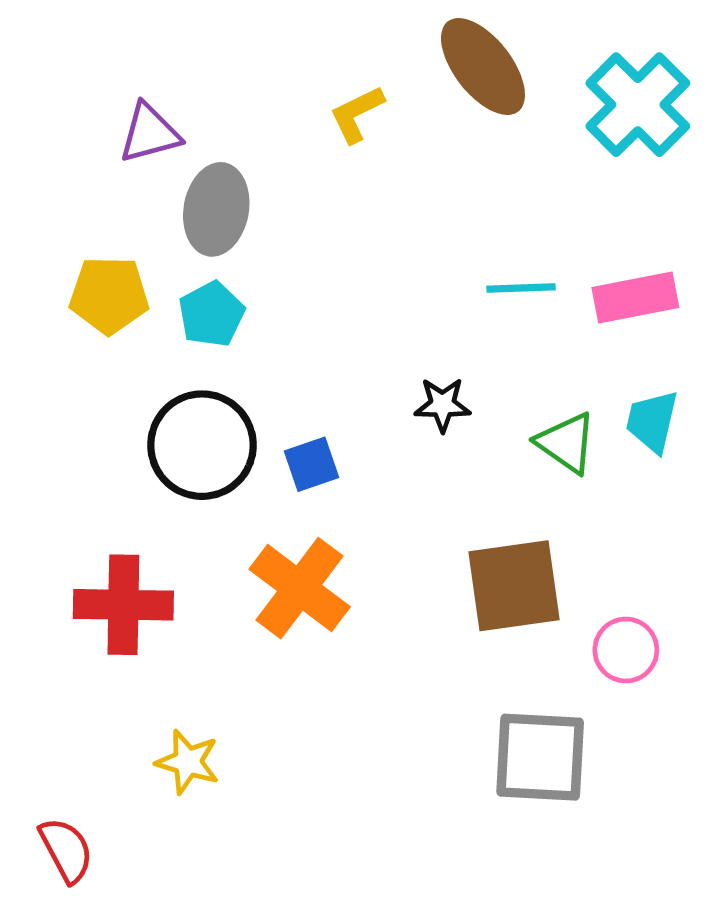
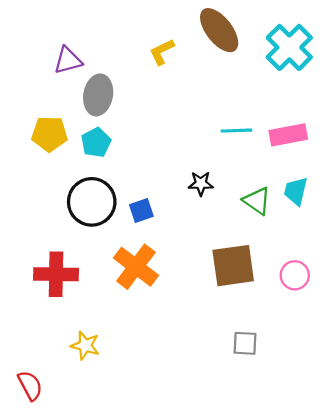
pink circle: (626, 650) -> (295, 275), moved
gray square: (540, 757) -> (245, 343), size x0.6

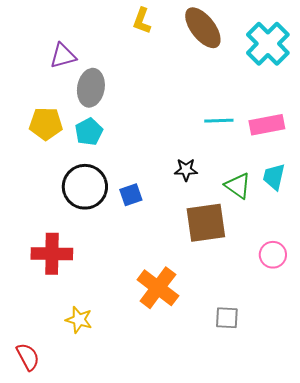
yellow L-shape: (162, 52) -> (142, 21), moved, turned -44
brown square: (233, 266) -> (206, 223), moved
orange cross: (136, 267) -> (158, 288), moved

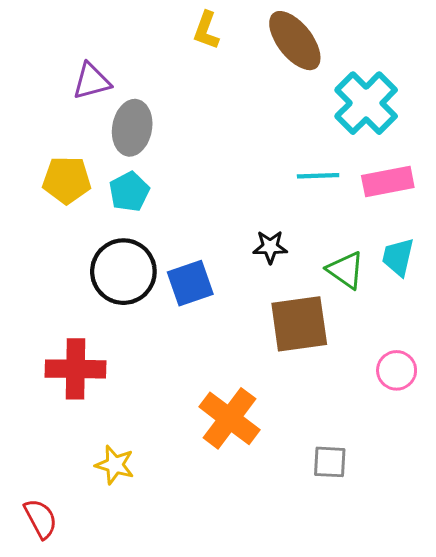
cyan cross: (268, 44) -> (366, 103), moved
blue square: (131, 195) -> (190, 283), size x1.4

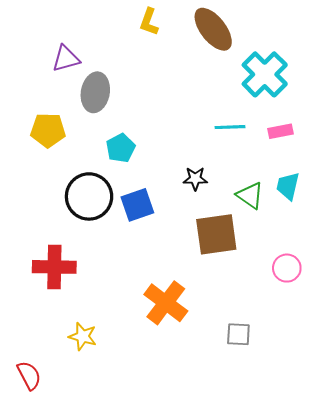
pink rectangle: (388, 182) -> (281, 131), size x0.7
cyan pentagon: (129, 192) -> (121, 148), moved

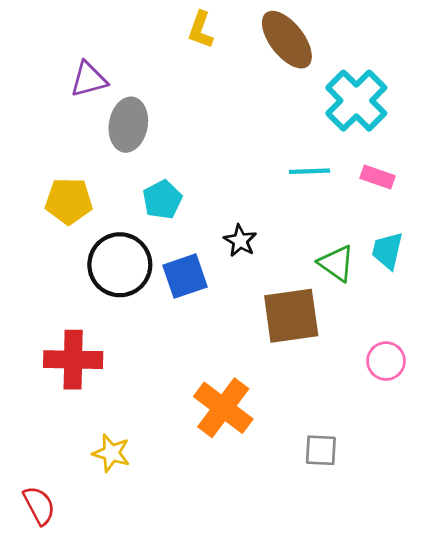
yellow pentagon: (48, 130) -> (69, 201), moved
pink rectangle: (281, 131) -> (378, 177), turned 30
black star: (195, 179) -> (240, 241), moved, turned 30

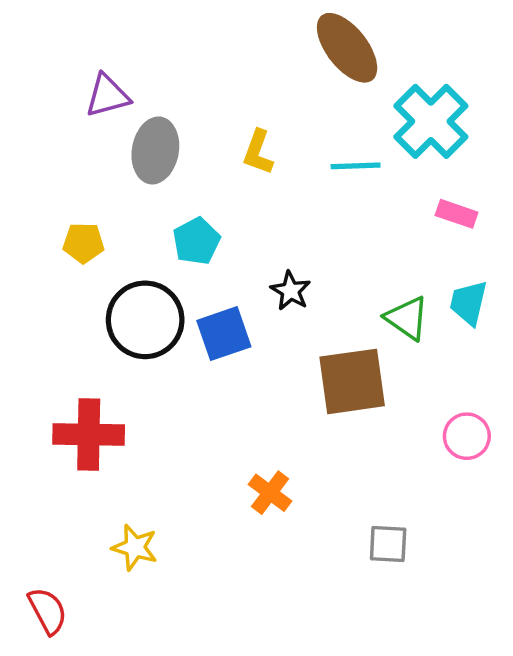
yellow L-shape: (201, 30) -> (258, 152), moved
cyan line: (310, 171) -> (356, 166), moved
yellow pentagon: (69, 201) -> (83, 243), size x0.7
orange cross: (223, 408) -> (270, 493), size x0.6

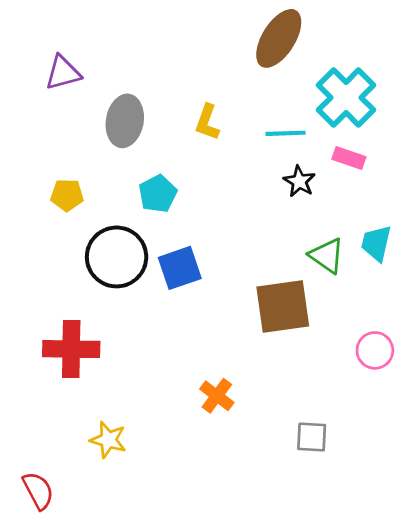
brown ellipse: (347, 48) -> (279, 38), turned 70
purple triangle: (107, 96) -> (63, 73), moved
pink rectangle: (457, 214) -> (349, 158), moved
black star: (291, 291) -> (299, 181), moved

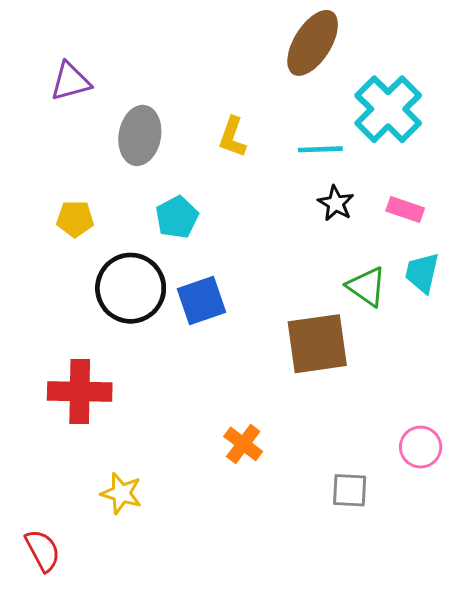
pink rectangle: (349, 158) -> (405, 209), moved
pink circle: (375, 350) -> (421, 447), moved

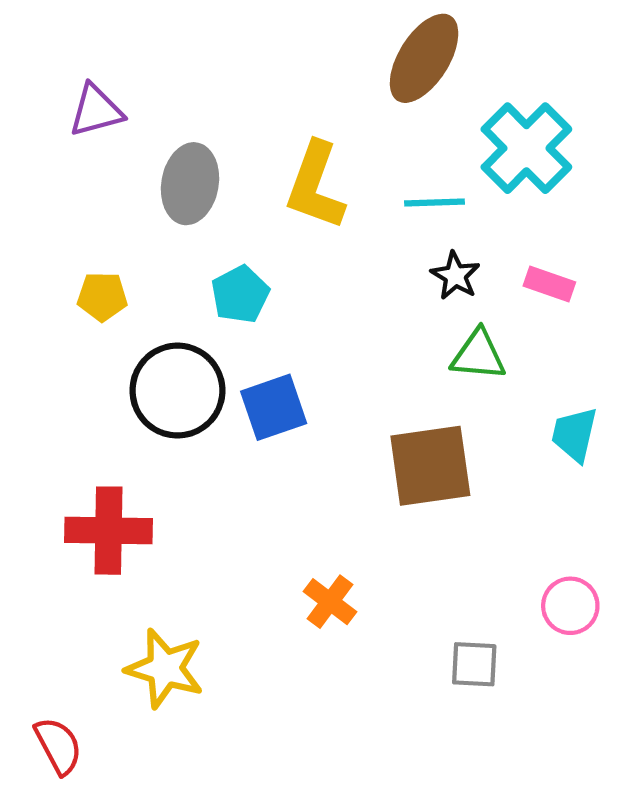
yellow L-shape: (232, 137) -> (315, 186), size x1.6
cyan trapezoid: (422, 273) -> (575, 434), moved
green triangle: (367, 287) -> (478, 355), moved, turned -30
yellow star: (121, 493) -> (165, 668), size x1.4

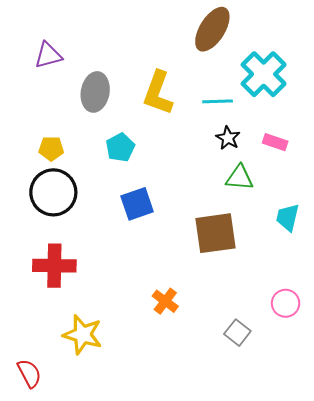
black circle: (177, 391) -> (53, 192), moved
gray square: (474, 664) -> (237, 333), turned 35

